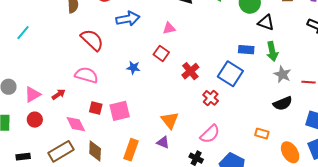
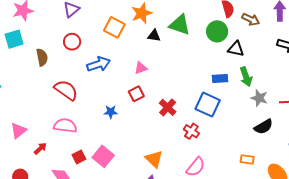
red square: (161, 53) -> (136, 94), turned 35
pink triangle: (33, 95) -> (18, 130), moved
red square: (96, 108) -> (79, 157), turned -32
pink square: (120, 111) -> (103, 156), turned -30

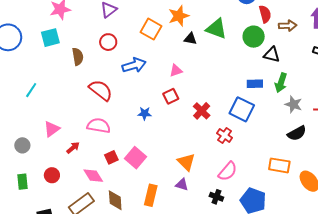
brown arrow: (251, 19) -> (288, 26), turned -30
green arrow: (246, 77) -> (281, 83), turned 36
orange rectangle: (247, 159) -> (279, 165), size x1.5

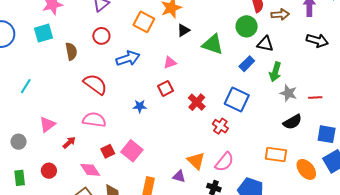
green triangle: (216, 29) -> (213, 44), moved
black triangle: (190, 39) -> (183, 30), turned -40
blue rectangle: (255, 84) -> (247, 64), moved, turned -42
orange triangle: (186, 162) -> (196, 161), moved

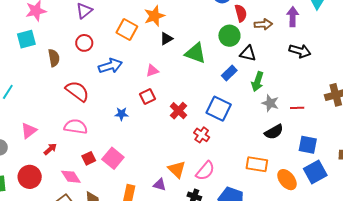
red circle: (49, 171) -> (30, 177), size x1.5

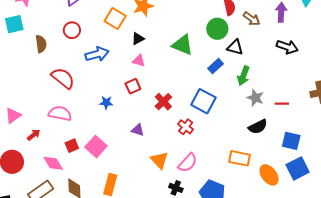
brown arrow: (263, 24) -> (252, 19), turned 36
black triangle: (166, 39) -> (138, 39), moved
pink triangle: (152, 71) -> (139, 61), turned 32
purple triangle: (160, 185) -> (138, 130), moved

